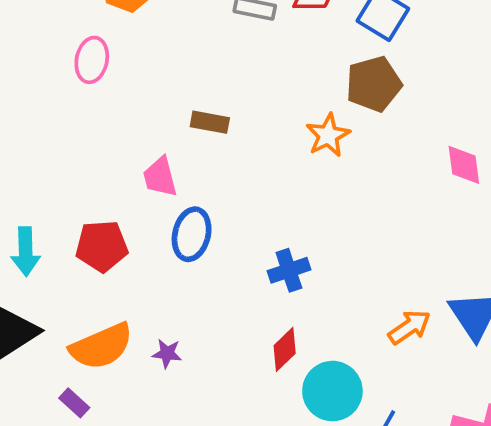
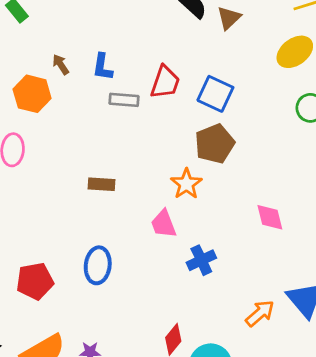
pink diamond: (464, 165) -> (270, 217), moved
pink trapezoid: (160, 177) -> (164, 224), moved
blue cross: (289, 270) -> (201, 260), moved

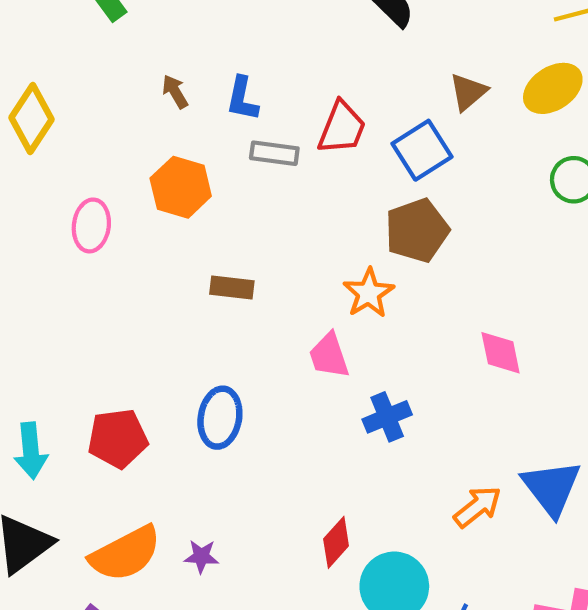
brown triangle: (229, 18) -> (468, 92), moved
orange hexagon: (32, 94) -> (181, 187), moved
blue square: (215, 94) -> (422, 150), turned 30

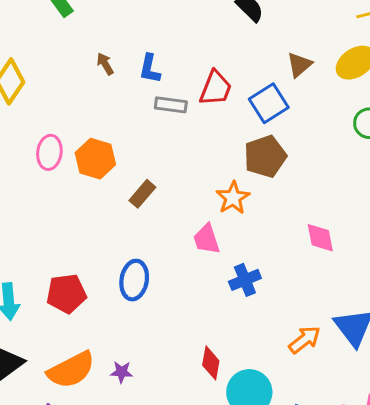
orange hexagon: (181, 187) -> (95, 159), moved
brown rectangle: (232, 287) -> (142, 194), turned -56
red diamond: (336, 542) -> (211, 363), turned -32

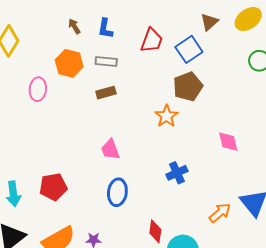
gray rectangle: (171, 105) -> (106, 62), moved
orange hexagon: (95, 159) -> (69, 63), moved
brown rectangle: (142, 194) -> (106, 93), moved, turned 36
pink trapezoid: (207, 239) -> (110, 149), moved
blue ellipse: (134, 280) -> (117, 192), moved

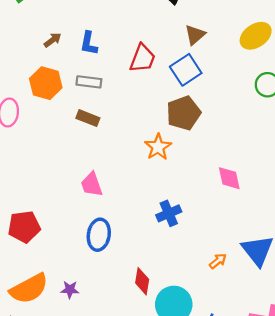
brown triangle: (209, 22) -> (195, 35), moved
brown arrow: (74, 26) -> (53, 40), turned 84
brown rectangle: (106, 93) -> (88, 118), turned 36
orange arrow: (220, 213) -> (218, 261), size x0.7

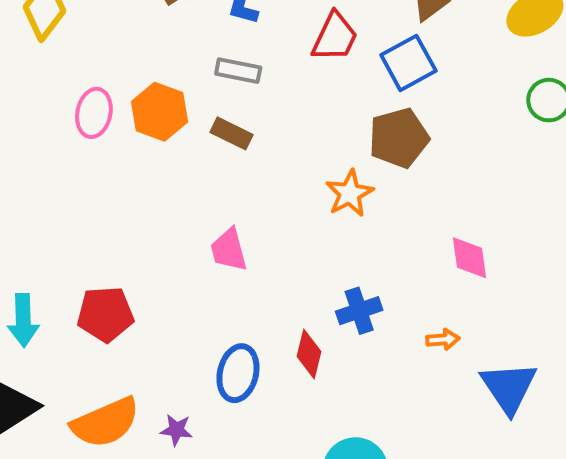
orange hexagon: (46, 83) -> (159, 112), moved
blue ellipse: (99, 235) -> (238, 373), moved
orange arrow: (218, 261) -> (443, 340), moved, turned 30
red diamond: (142, 281) -> (309, 354), moved

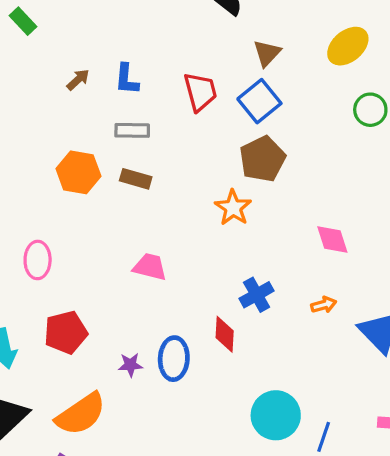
red trapezoid: (335, 37) -> (200, 92), turned -30
pink ellipse: (94, 113) -> (38, 260), moved
pink trapezoid: (229, 250) -> (150, 267), turned 129
purple star: (176, 430) -> (130, 365), moved

